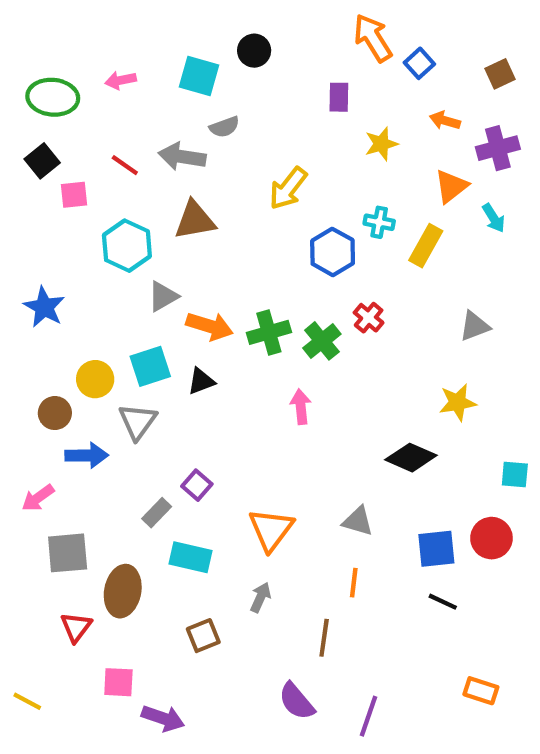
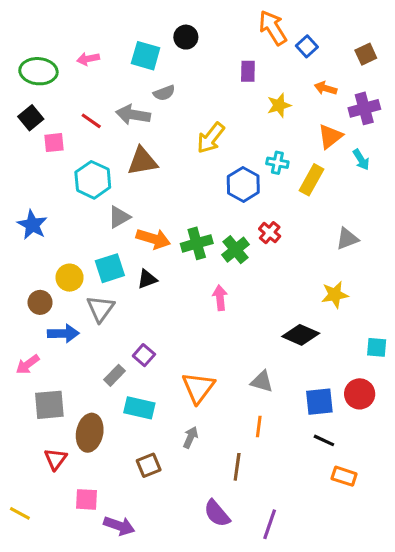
orange rectangle: (481, 691) -> (344, 476), moved

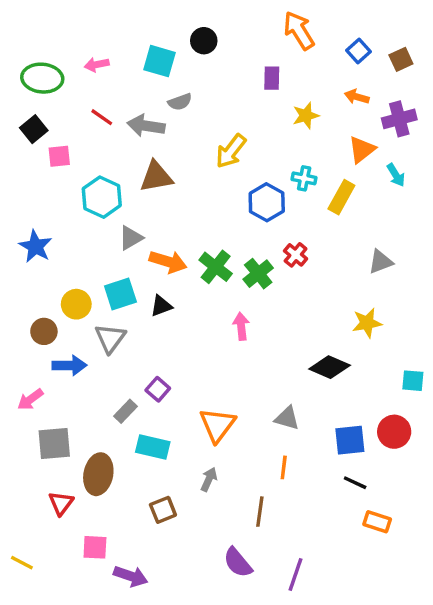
blue square: (307, 46) -> (358, 51), moved
red line: (91, 121) -> (102, 117), moved
green cross: (197, 243) -> (216, 267), turned -36

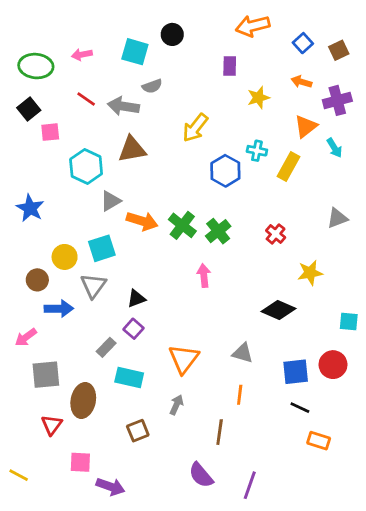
orange arrow: (299, 30) -> (253, 26), turned -72
red cross: (296, 255) -> (276, 234), moved
gray triangle: (381, 262) -> (337, 218), moved
black triangle: (161, 306) -> (136, 299), moved

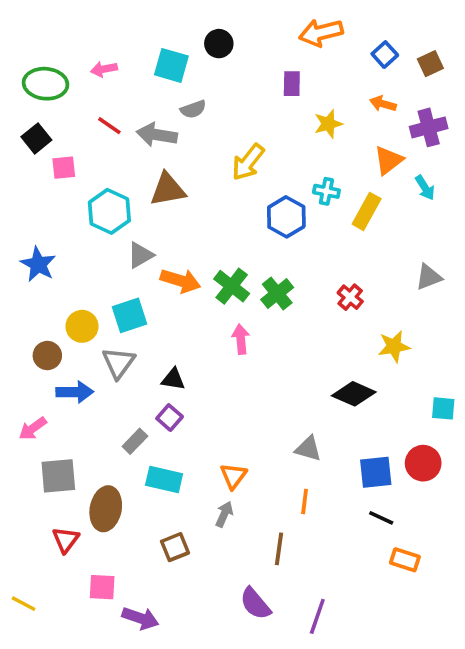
pink arrow: (204, 276) -> (241, 339), moved
black triangle: (136, 299) -> (173, 379), turned 30
orange triangle: (184, 359) -> (233, 476), moved, size x0.7

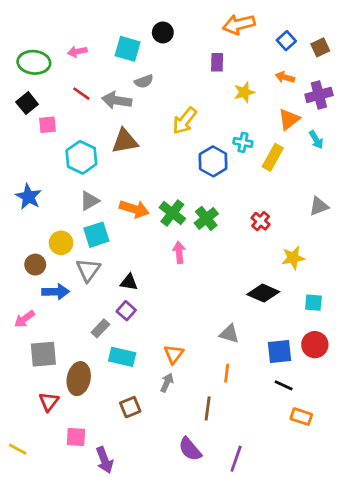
gray triangle: (140, 255) -> (90, 201), moved
cyan square: (443, 408) -> (313, 303), moved
purple arrow: (140, 618) -> (104, 460), turned 50

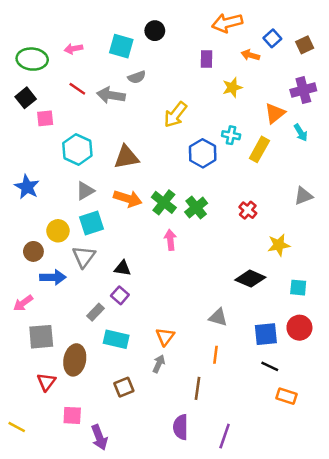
orange arrow: (285, 77) -> (250, 55), moved
brown triangle: (125, 141) -> (126, 157), moved
purple semicircle: (190, 449) -> (181, 427), turned 40

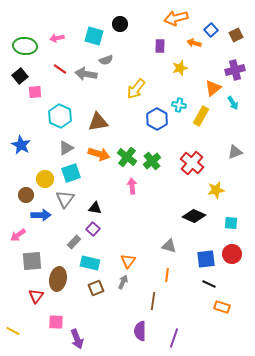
red cross: (248, 210) -> (192, 163), size x1.6
brown square: (124, 387) -> (96, 288), moved

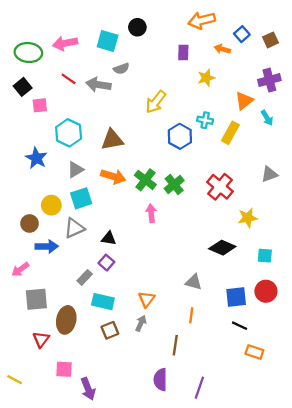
pink arrow: (57, 38) -> (65, 43), size x1.5
blue star: (21, 145) -> (36, 158), moved
gray triangle: (65, 199) -> (74, 228), turned 30

